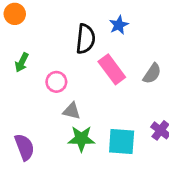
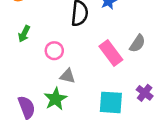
pink rectangle: (112, 69) -> (111, 53), moved
green star: (81, 139) -> (55, 99), moved, turned -30

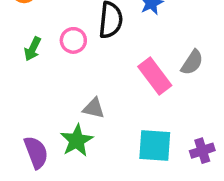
pink circle: (54, 51) -> (73, 40), moved
purple cross: (145, 93) -> (202, 151), moved, turned 35

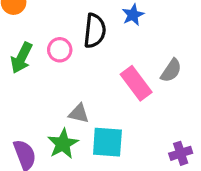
green arrow: (33, 49) -> (22, 58), size x1.4
cyan square: (155, 146) -> (107, 142), moved

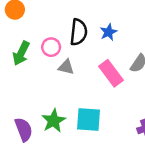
blue star: (133, 15) -> (109, 32), moved
gray triangle: (79, 113) -> (66, 67), moved

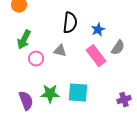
blue star: (109, 32) -> (98, 30), moved
pink circle: (51, 47) -> (36, 59), moved
green star: (54, 121) -> (50, 94), turned 30

